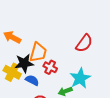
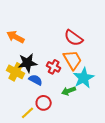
red semicircle: (84, 43) -> (74, 38), moved, turned 90
orange trapezoid: (38, 52) -> (73, 60), moved, turned -45

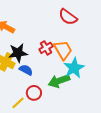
red semicircle: (74, 38) -> (68, 17), moved
red cross: (54, 67) -> (46, 48), moved, turned 32
green arrow: (69, 91) -> (59, 81), size x1.5

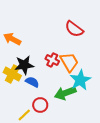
red cross: (46, 48) -> (52, 60), turned -32

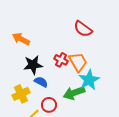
yellow cross: (12, 74) -> (21, 94), moved, turned 36

